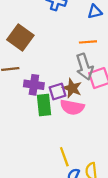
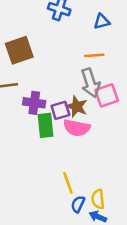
brown square: (20, 37) -> (19, 50), turned 35

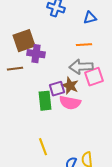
gray arrow: (90, 83) -> (81, 67), turned 105
purple cross: (34, 103) -> (36, 54), moved
yellow line: (68, 183) -> (43, 147), moved

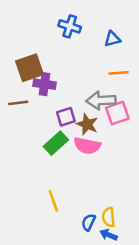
orange line: (84, 45) -> (119, 73), moved
purple square: (57, 89) -> (66, 117), moved
green rectangle: (45, 101) -> (56, 143), turned 54

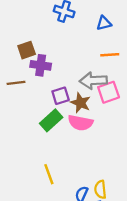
brown square: (29, 68) -> (27, 50), size x0.7

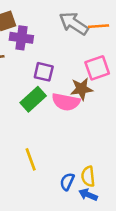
gray arrow: (93, 81) -> (74, 23), moved, turned 36
purple square: (61, 96) -> (44, 72), turned 30
brown star: (80, 103) -> (82, 89), moved, turned -30

